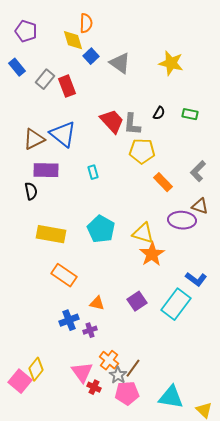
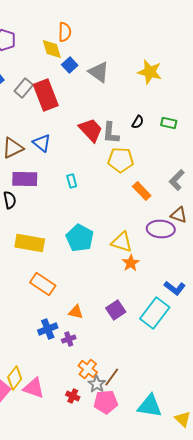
red rectangle: (67, 86) -> (46, 95), size x1.4
blue triangle: (63, 134) -> (42, 143), size x0.7
orange star: (152, 254) -> (131, 263), size x0.7
pink triangle: (82, 372) -> (34, 388), moved, turned -35

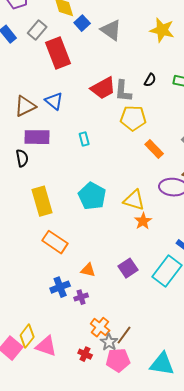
gray rectangle: (24, 88) -> (37, 30), moved
red trapezoid: (91, 130) -> (103, 88), turned 104
yellow rectangle: (30, 243) -> (42, 201), turned 64

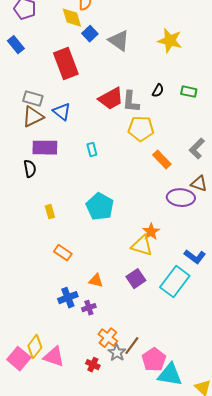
gray rectangle: (37, 30) -> (33, 99), moved, turned 66
yellow triangle: (134, 200) -> (142, 246), moved
yellow rectangle: (42, 201) -> (50, 212), size x0.5
orange rectangle: (55, 242) -> (63, 253), size x0.7
pink pentagon: (118, 360) -> (154, 360), moved, turned -30

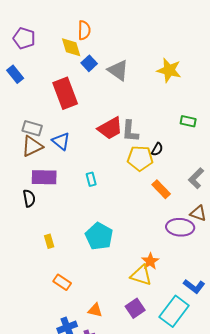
black semicircle: (158, 91) -> (157, 149), moved

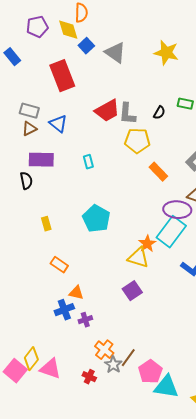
purple pentagon: (24, 38) -> (37, 27), moved, turned -30
brown triangle: (32, 146) -> (29, 129), size x0.7
black semicircle: (157, 149) -> (159, 113), moved
orange triangle: (95, 310) -> (76, 293), moved
cyan rectangle: (174, 311) -> (171, 232), moved

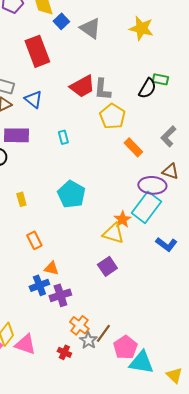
black semicircle: (159, 113) -> (147, 88), moved, size x1.5
yellow pentagon: (137, 141) -> (112, 116), turned 30
orange rectangle: (59, 265) -> (34, 240), turned 30
purple cross: (85, 320) -> (60, 295), size x1.5

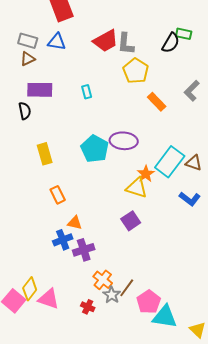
blue triangle: (33, 99) -> (57, 42), moved, turned -30
brown triangle: (170, 171) -> (194, 163), moved
purple ellipse: (152, 185) -> (124, 141), moved
yellow rectangle: (21, 199) -> (45, 154), size x1.5

